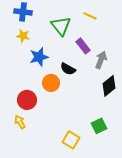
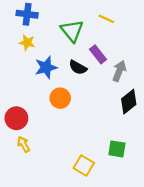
black semicircle: (68, 69) -> (78, 67), moved
red circle: (27, 100) -> (16, 118), moved
green square: (99, 126) -> (117, 149), turned 35

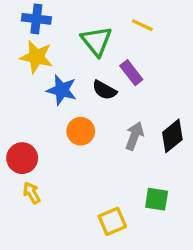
yellow star: (27, 43) -> (36, 57), size x1.5
blue star: (46, 67) -> (62, 90), turned 30
gray arrow: (119, 71) -> (134, 136), moved
yellow square: (84, 166) -> (112, 221), turned 36

